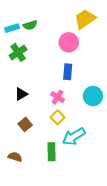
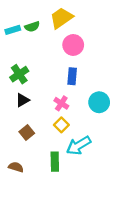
yellow trapezoid: (85, 19) -> (61, 18), moved
green cross: (18, 52) -> (19, 74), moved

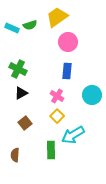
cyan rectangle: (13, 30) -> (12, 28), turned 40
green cross: (19, 74) -> (18, 69), turned -30
brown semicircle: (16, 167) -> (15, 155), turned -104

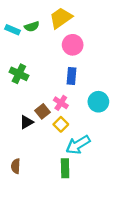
black triangle: (21, 93) -> (26, 122), moved
brown square: (25, 123) -> (43, 111), moved
green rectangle: (51, 150) -> (65, 168), moved

